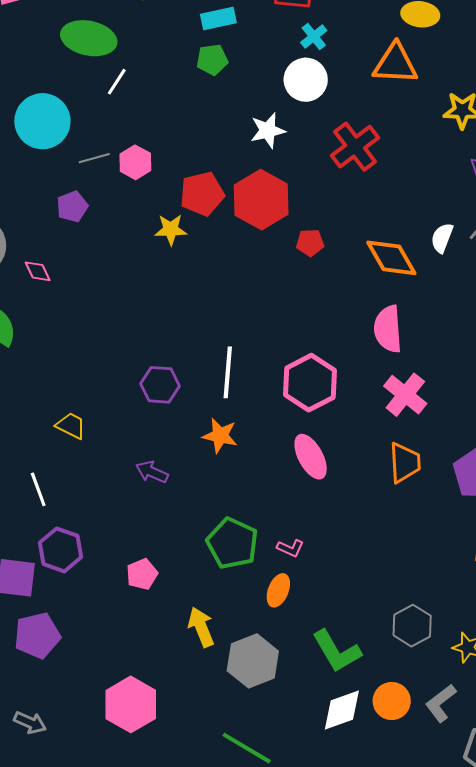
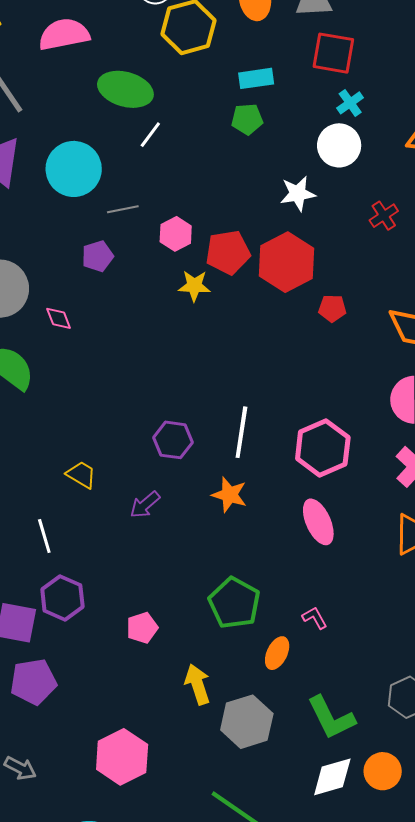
red cross: (355, 147) -> (384, 216), size x0.6
pink hexagon: (135, 162) -> (176, 234), moved
purple arrow: (152, 472) -> (145, 505), moved, turned -68
pink L-shape: (290, 548) -> (315, 618), moved, turned -148

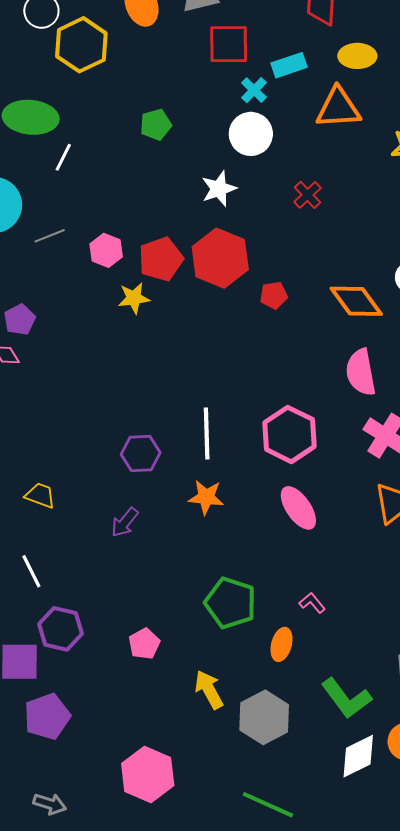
cyan rectangle: (256, 78) -> (289, 65), moved
purple pentagon: (98, 256) -> (20, 320), moved
yellow trapezoid: (81, 475) -> (40, 495), moved

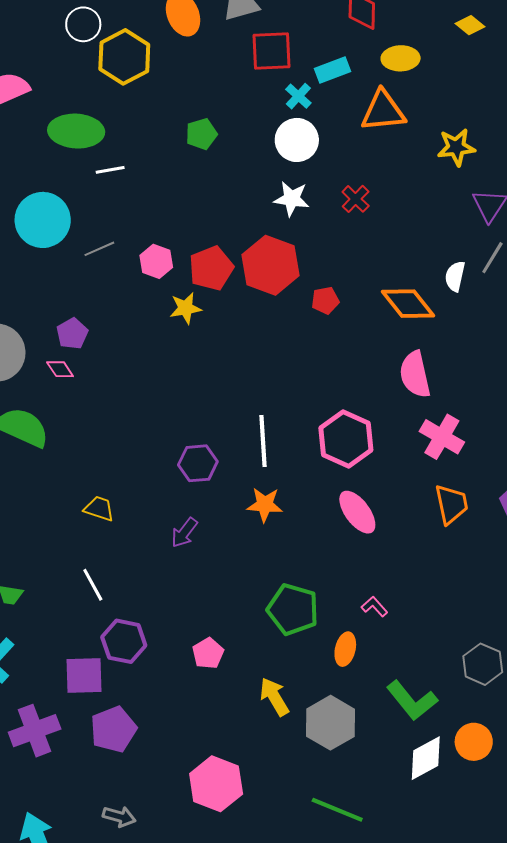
white line: (63, 157) -> (110, 170), turned 56
white star: (219, 189) -> (292, 199), moved, turned 30

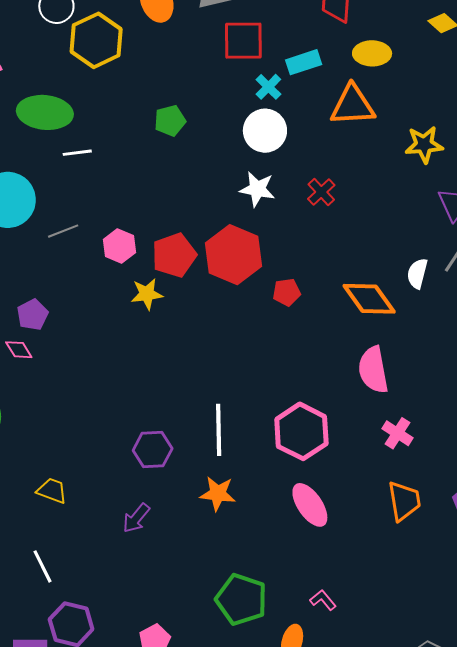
pink cross: (442, 437) -> (397, 433), size x0.7

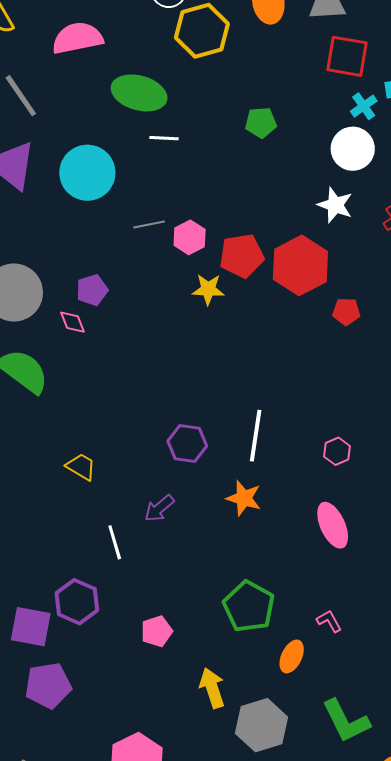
gray line: (63, 231) -> (149, 225), moved
pink hexagon: (301, 431) -> (337, 451), size x0.5
white line: (43, 566) -> (115, 542), moved

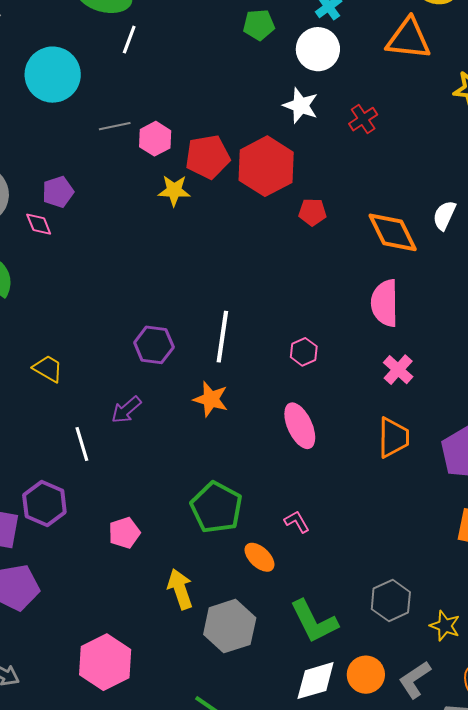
green pentagon: (261, 123) -> (259, 25), moved
white line: (164, 138) -> (129, 40), turned -72
orange ellipse: (292, 656) -> (259, 557), turned -72

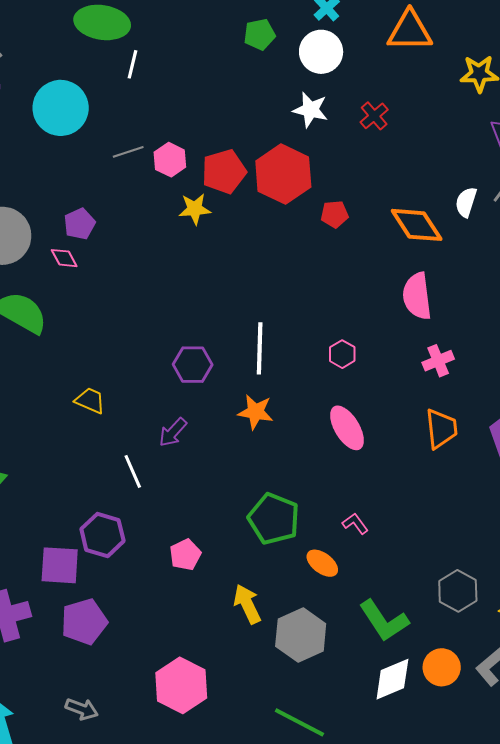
pink cross: (398, 370) -> (438, 361), turned 32

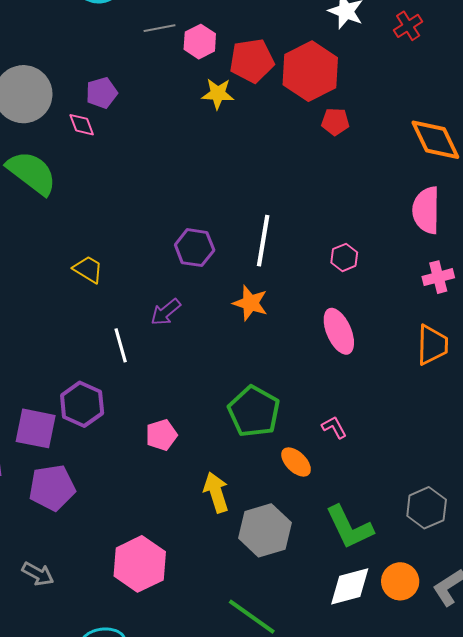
red pentagon: (335, 214) -> (335, 122), moved

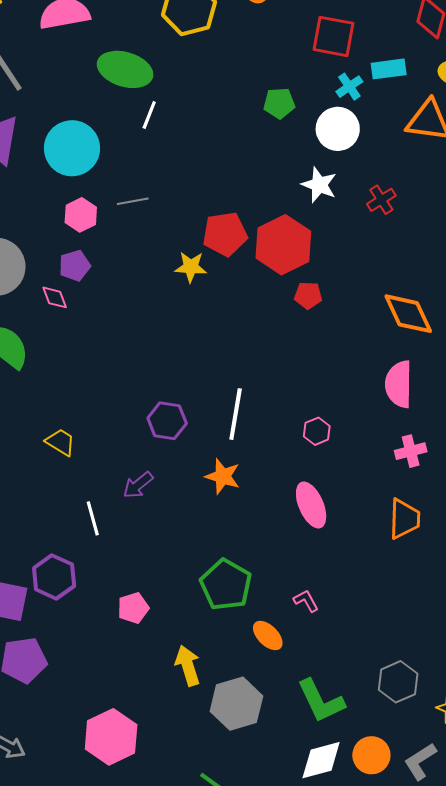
pink hexagon: (200, 42) -> (81, 215), moved

